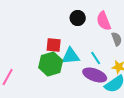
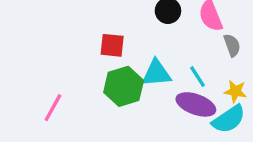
red square: (54, 45) -> (112, 45), moved

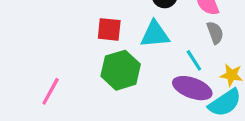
gray semicircle: (232, 45) -> (215, 33), moved
cyan triangle: (156, 73) -> (155, 34), moved

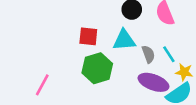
gray semicircle: (215, 33) -> (148, 54), moved
cyan line: (194, 60) -> (169, 54), moved

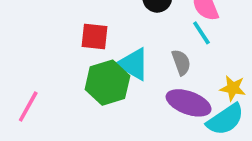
cyan triangle: (124, 40) -> (133, 64), moved, turned 35
cyan line: (169, 54) -> (201, 33), moved

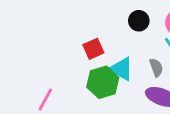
red square: (95, 37) -> (93, 49), turned -30

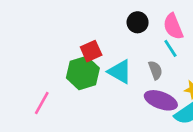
green hexagon: (103, 82) -> (83, 73), moved

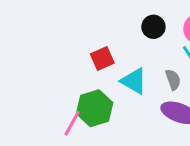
green hexagon: (83, 73) -> (95, 108), moved
pink line: (42, 103) -> (72, 123), moved

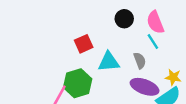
cyan triangle: (134, 81) -> (109, 62), turned -35

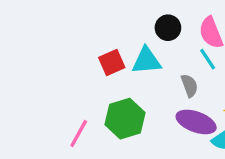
cyan triangle: (109, 62) -> (146, 61), moved
green hexagon: (78, 83) -> (125, 119), moved

